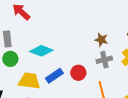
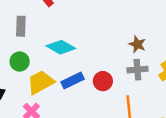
green circle: (10, 59) -> (20, 61), moved
yellow trapezoid: (29, 81) -> (41, 82), turned -45

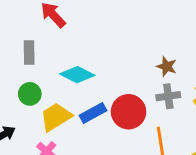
red circle: (103, 81) -> (129, 112), size x1.5

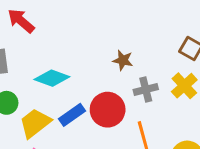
brown star: (167, 67) -> (123, 60), moved

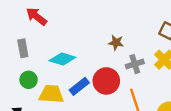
yellow trapezoid: (35, 123) -> (51, 94), turned 45

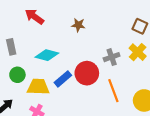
red arrow: (36, 16) -> (34, 17), moved
brown star: (116, 43) -> (78, 25), moved

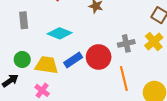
green circle: (17, 75) -> (22, 59), moved

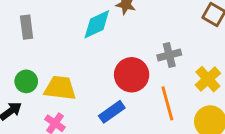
cyan diamond: (60, 33) -> (97, 24), moved, turned -45
yellow cross: (154, 42) -> (208, 79), moved
blue rectangle: (73, 60) -> (112, 112), moved

